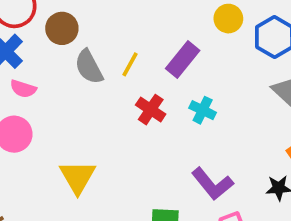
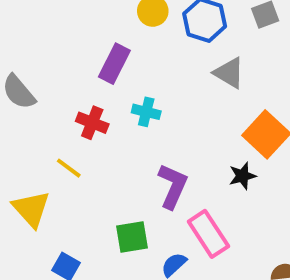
yellow line: (130, 64) -> (69, 168), moved, turned -70
purple L-shape: (212, 184) -> (173, 186), turned -105

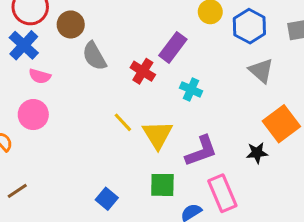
red cross: (92, 123) -> (143, 71), moved
purple L-shape: (173, 186) -> (201, 151), turned 36
yellow triangle: (31, 209) -> (157, 135), moved

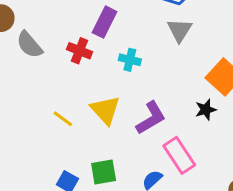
gray triangle: (261, 71) -> (180, 30), moved, turned 32
yellow line: (123, 122) -> (63, 119), moved
green square: (162, 185) -> (104, 172), moved

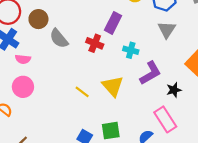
black star: (206, 110) -> (174, 90), moved
purple L-shape: (151, 118) -> (150, 73), moved

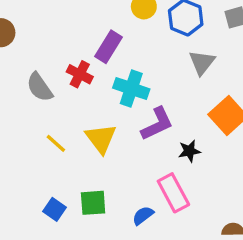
gray triangle: (167, 30) -> (202, 63), moved
gray semicircle: (59, 38) -> (40, 87), moved
cyan cross: (131, 50) -> (131, 89), size x1.5

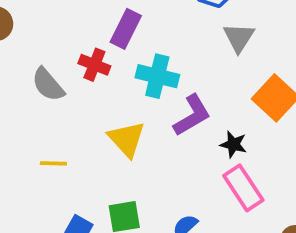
yellow line: (56, 143) -> (53, 163), moved, turned -35
black star: (189, 151) -> (233, 144), turned 30
pink rectangle: (173, 193) -> (243, 188), moved

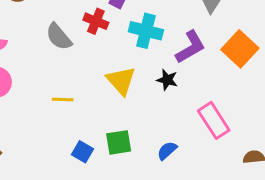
purple L-shape: (192, 115) -> (190, 47), moved
black star: (233, 144) -> (167, 80), moved

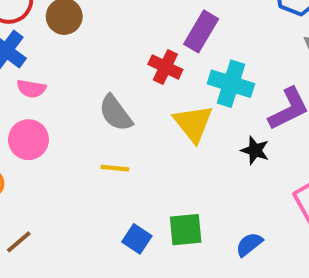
gray semicircle: (59, 37) -> (115, 113), moved
yellow triangle: (121, 81) -> (193, 123), moved

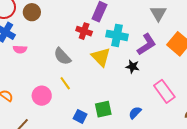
pink circle: (28, 140) -> (42, 96), moved
yellow line: (115, 168) -> (65, 83), turned 56

